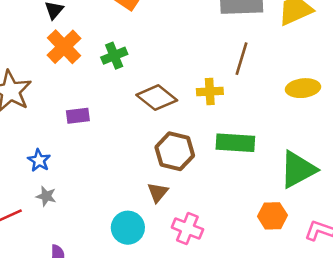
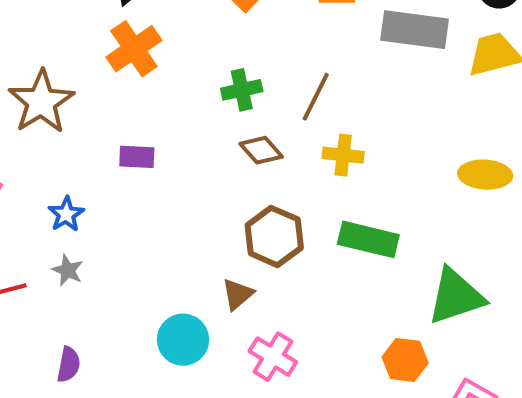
green cross: (114, 56) -> (242, 90), moved
brown line: (241, 59) -> (316, 97), moved
brown diamond: (157, 98) -> (261, 150), size x0.7

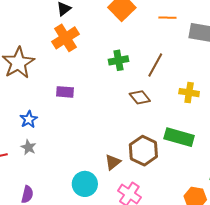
brown diamond: (261, 150) -> (140, 97), moved
yellow cross: (343, 155) -> (189, 93), moved
brown hexagon: (274, 236) -> (143, 151), moved

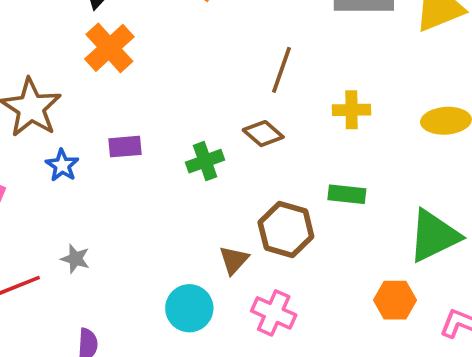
green cross: (118, 60) -> (205, 161), moved
blue star: (29, 119) -> (62, 165), moved
green rectangle: (179, 137) -> (347, 194), size x0.7

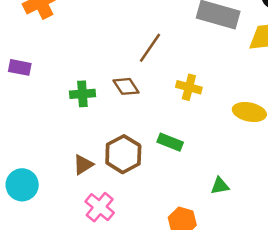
purple rectangle: (125, 147) -> (20, 67), moved
green triangle: (434, 236) -> (220, 186), size x0.5
cyan circle: (189, 308) -> (22, 185), moved

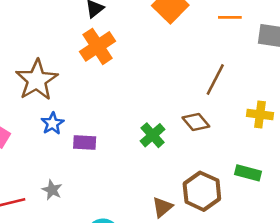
purple rectangle: (20, 67) -> (85, 143), moved
green cross: (82, 94) -> (153, 135), turned -30

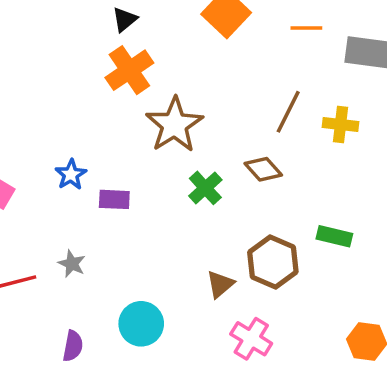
brown star: (37, 80) -> (174, 125), moved
yellow cross: (260, 115) -> (341, 124), moved

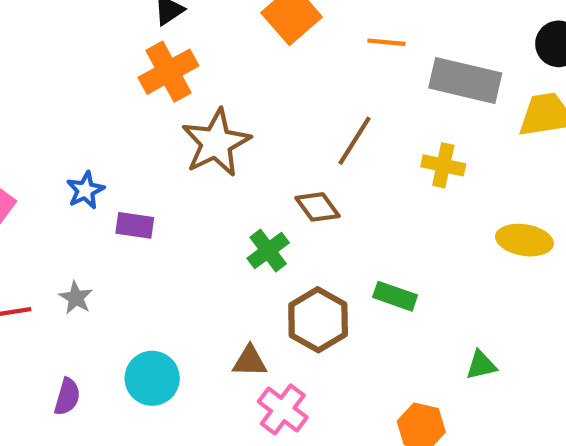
yellow cross: (341, 124) -> (443, 165), moved
green cross: (205, 188) -> (268, 250), moved
brown triangle: (220, 284) -> (250, 361), moved, turned 36

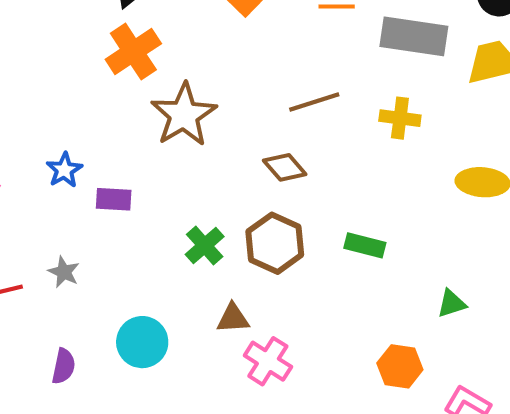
brown line: (354, 141) -> (314, 102), turned 45
green cross: (268, 250) -> (205, 245), moved
brown hexagon: (318, 320) -> (275, 243), moved

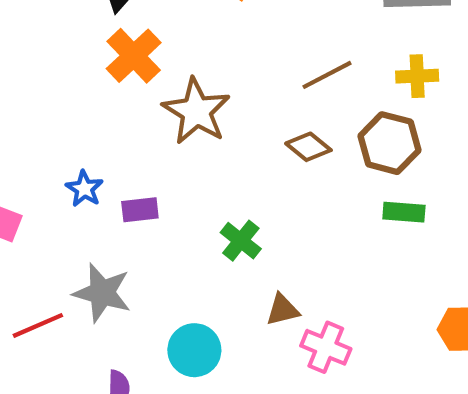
brown hexagon: (275, 243) -> (389, 143), moved
gray star: (64, 272) -> (102, 293), size x1.8

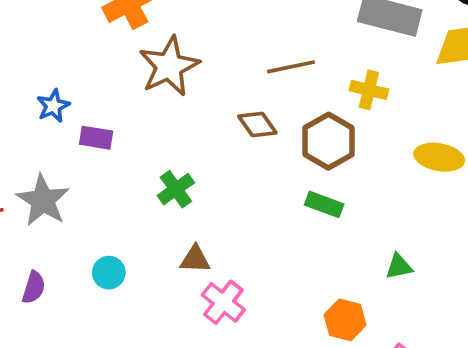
cyan circle: (194, 350) -> (109, 273), size x0.7

